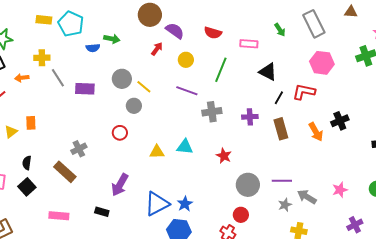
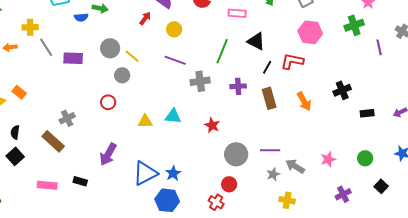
green line: (221, 70) -> (222, 51), moved
black cross: (340, 121) -> (342, 90), moved
orange rectangle: (31, 123) -> (19, 92), turned -48
black rectangle: (102, 212) -> (80, 181), moved

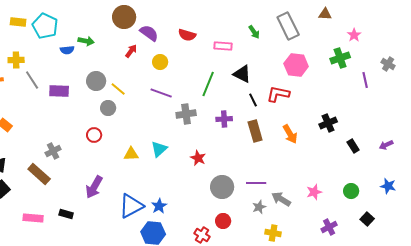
black line: (267, 67) -> (253, 100), turned -56
black rectangle: (367, 113) -> (353, 146), turned 64
cyan triangle: (173, 116) -> (159, 149), turned -48
red circle: (229, 184) -> (223, 221), moved

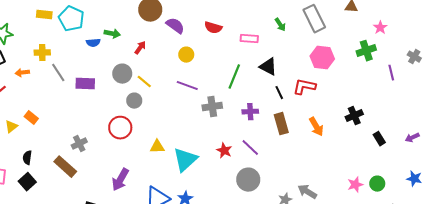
red arrow: (131, 51) -> (140, 48), moved
red circle: (94, 135) -> (120, 128), size x1.5
cyan triangle: (159, 149) -> (185, 160), moved, size x1.5
purple line: (256, 183) -> (250, 148), moved, turned 42
pink star: (314, 192) -> (355, 185), moved

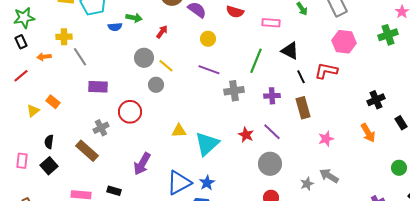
purple rectangle: (85, 84) -> (98, 87), moved
orange arrow: (316, 127) -> (368, 133), moved
red circle: (120, 128) -> (130, 112), moved
pink star: (355, 185) -> (326, 139), moved

